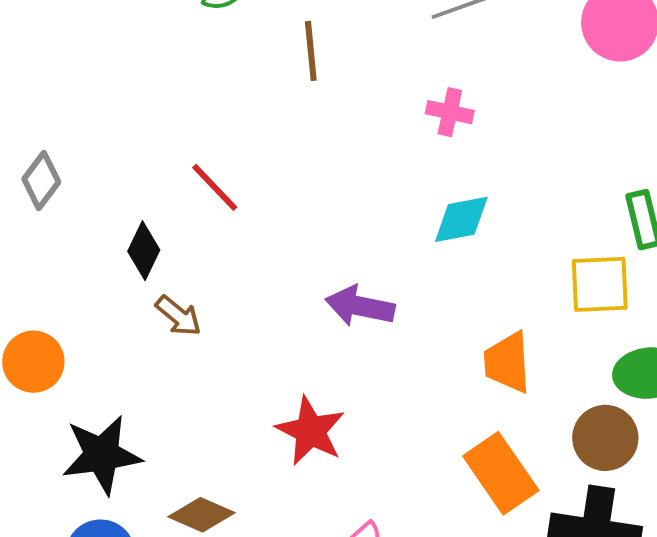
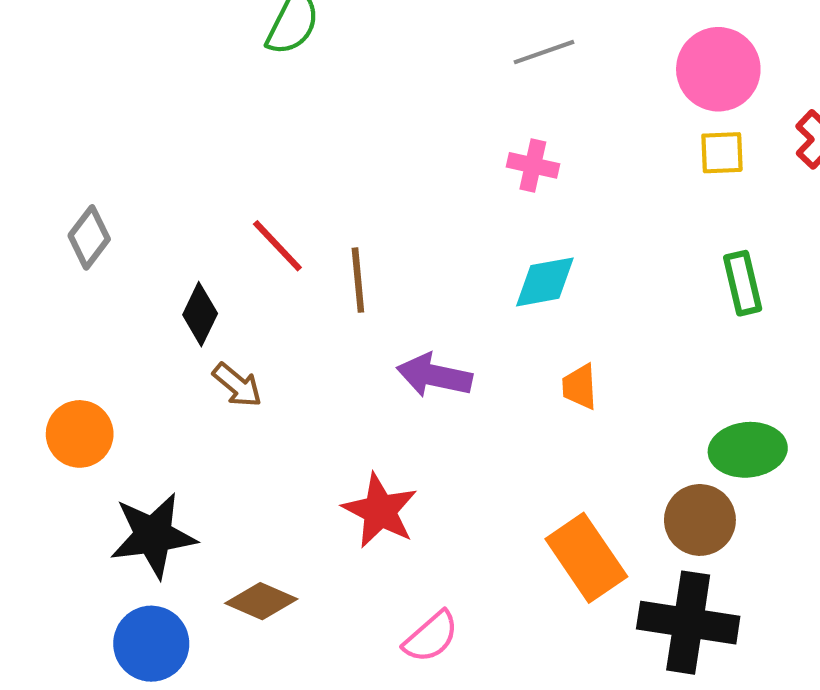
brown line: (311, 51) -> (358, 280), moved
yellow square: (600, 284) -> (722, 153), moved, size x0.7
orange trapezoid: (507, 362) -> (580, 387), moved, size x0.7

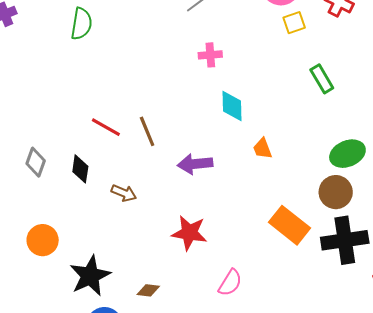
gray diamond: (89, 237) -> (36, 162), moved
cyan diamond: (545, 282) -> (232, 106), turned -64
brown arrow: (237, 385) -> (124, 193), moved
brown diamond: (261, 601) -> (148, 290), size x0.7

